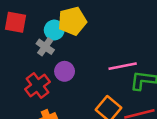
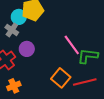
pink line: (123, 66) -> (72, 45), turned 65

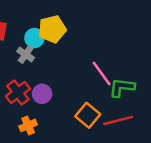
purple circle: (27, 49) -> (42, 94), moved

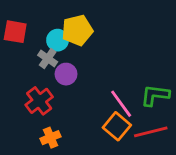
pink line: (102, 74) -> (121, 104), moved
purple circle: (42, 94) -> (66, 74), moved

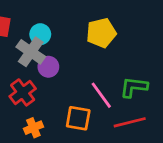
yellow pentagon: (77, 30) -> (101, 33), moved
gray cross: (48, 59) -> (31, 52), size x1.5
orange square: (117, 126) -> (78, 118), moved, turned -30

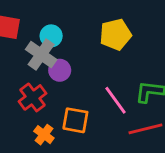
orange square: (78, 118) -> (75, 120), moved
orange cross: (33, 128) -> (44, 135), turned -30

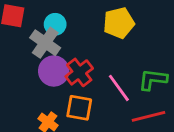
purple circle: (60, 70) -> (54, 71), moved, size x1.4
red cross: (33, 97) -> (79, 72), moved

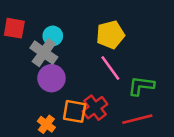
red cross: (79, 72) -> (95, 108), moved
pink line: (119, 88) -> (110, 68), moved

